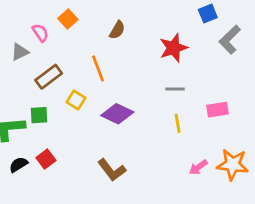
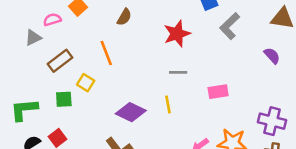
pink semicircle: (40, 33) -> (52, 20), turned -72
purple diamond: (117, 114) -> (131, 112), moved
green square: (39, 115) -> (64, 99), moved
yellow line: (178, 123) -> (168, 104), moved

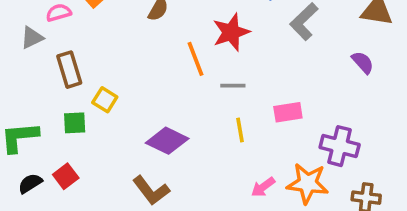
orange line: (106, 53) -> (196, 59), moved
brown rectangle: (60, 61) -> (69, 70), turned -70
yellow line: (168, 104) -> (240, 130), moved
purple cross: (272, 121) -> (340, 146), moved

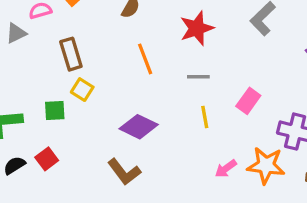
orange line: (196, 59) -> (145, 59), moved
brown rectangle: (69, 70) -> (71, 54), moved
pink rectangle: (288, 112) -> (248, 101), turned -45

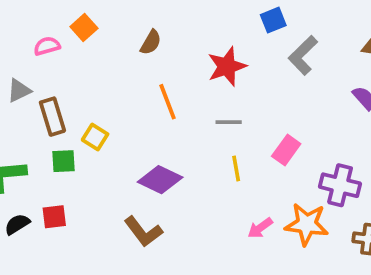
gray triangle: (16, 33) -> (19, 91), moved
brown rectangle: (71, 54) -> (52, 117), moved
red square: (47, 159) -> (54, 217), turned 30

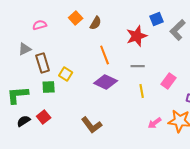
blue square: (273, 20) -> (157, 19), moved
orange square: (84, 28) -> (76, 18), moved
purple diamond: (160, 180) -> (106, 82), moved
red square: (54, 217) -> (44, 117), turned -32

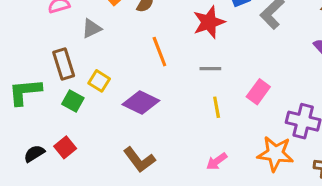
gray triangle: (25, 49) -> (91, 28), moved
purple diamond: (106, 82) -> (141, 103), moved
green square: (49, 87) -> (73, 101), turned 32
green L-shape: (18, 95) -> (25, 92), moved
pink arrow: (155, 123) -> (217, 161), moved

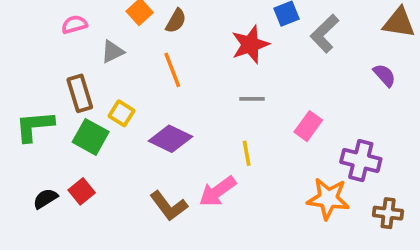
orange line: (159, 52) -> (172, 70), moved
green square: (73, 101) -> (91, 137), size x1.4
yellow line: (217, 107) -> (247, 153), moved
pink arrow: (217, 161) -> (218, 191), moved, size x1.5

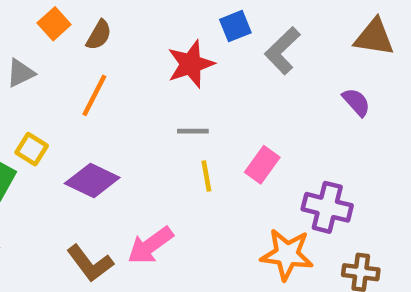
orange line: (172, 70) -> (94, 95), turned 48
yellow line: (247, 153) -> (206, 176), moved

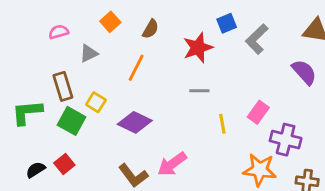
brown semicircle: (99, 35) -> (151, 29), moved
purple semicircle: (356, 102) -> (304, 72), size x1.4
pink rectangle: (262, 165) -> (258, 112), moved
yellow line: (206, 176) -> (222, 124), moved

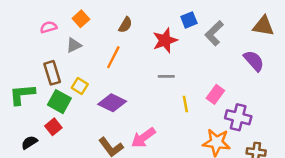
orange square: (110, 22) -> (81, 19), moved
red square: (64, 164) -> (53, 127), moved

